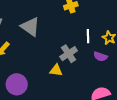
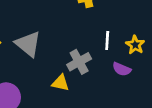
gray triangle: (30, 27) -> (28, 44), moved

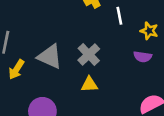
white line: (107, 40) -> (119, 16), moved
gray cross: (79, 62) -> (89, 54), moved

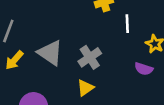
yellow triangle: (89, 84) -> (85, 88), turned -42

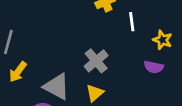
gray triangle: (50, 53) -> (57, 87), moved

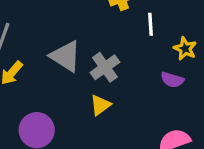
gray triangle: (57, 87) -> (66, 56), moved

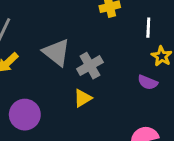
white line: (150, 24) -> (148, 28), moved

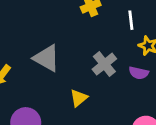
gray cross: (90, 66) -> (104, 64), moved

